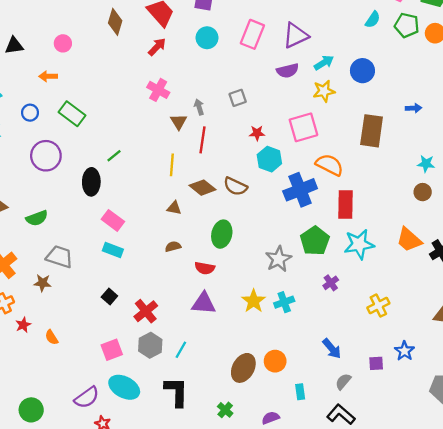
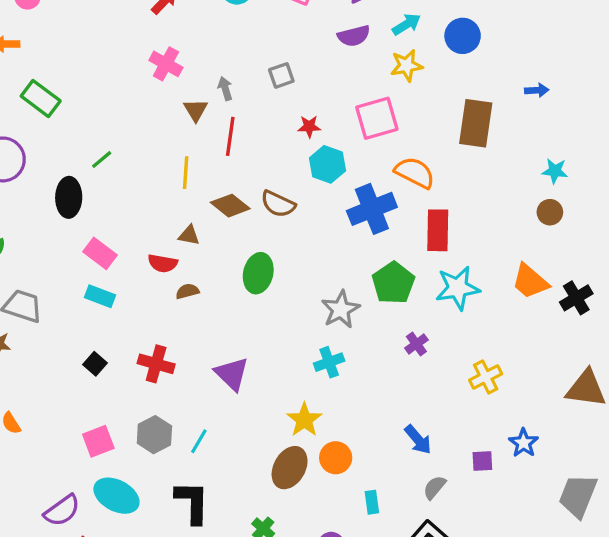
red semicircle: (205, 268) -> (163, 263), moved
yellow star: (254, 301) -> (304, 420), moved
cyan cross: (284, 302) -> (329, 362), moved
purple triangle: (204, 303) -> (232, 374), turned 40
red cross: (146, 311) -> (156, 364), moved, turned -35

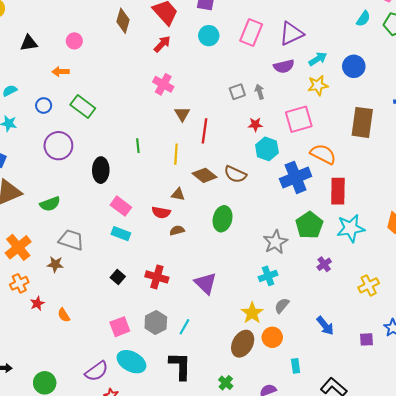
gray arrow: (225, 89) -> (260, 92), moved
green line: (102, 159) -> (138, 146), moved, turned -56
gray semicircle: (435, 487) -> (282, 306), moved

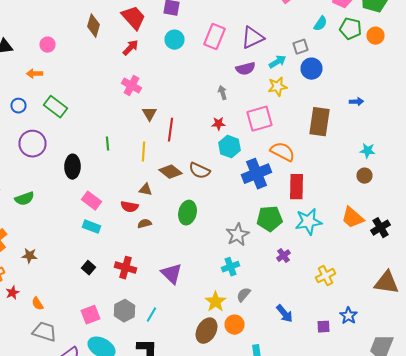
gray square: (237, 92) -> (300, 47), moved
green pentagon: (309, 225) -> (270, 219), turned 30
gray trapezoid: (71, 240) -> (44, 332), moved

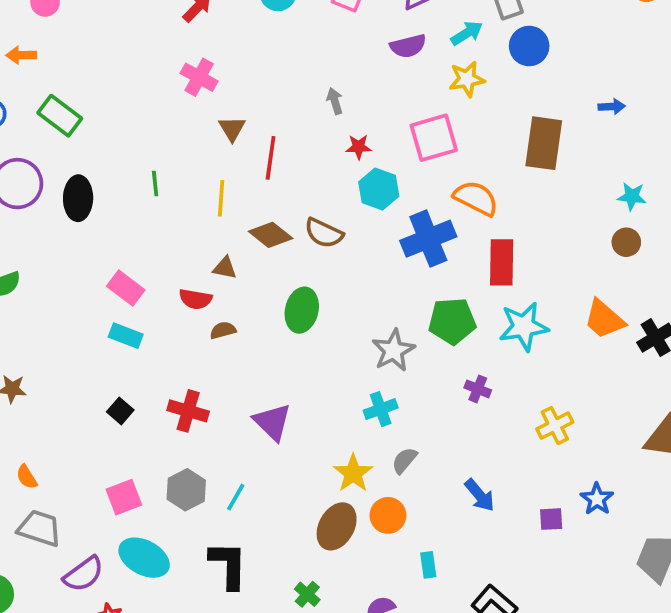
gray arrow: (222, 93) -> (335, 101), moved
black ellipse: (72, 167) -> (78, 198), moved
purple cross: (284, 256) -> (478, 389), turned -32

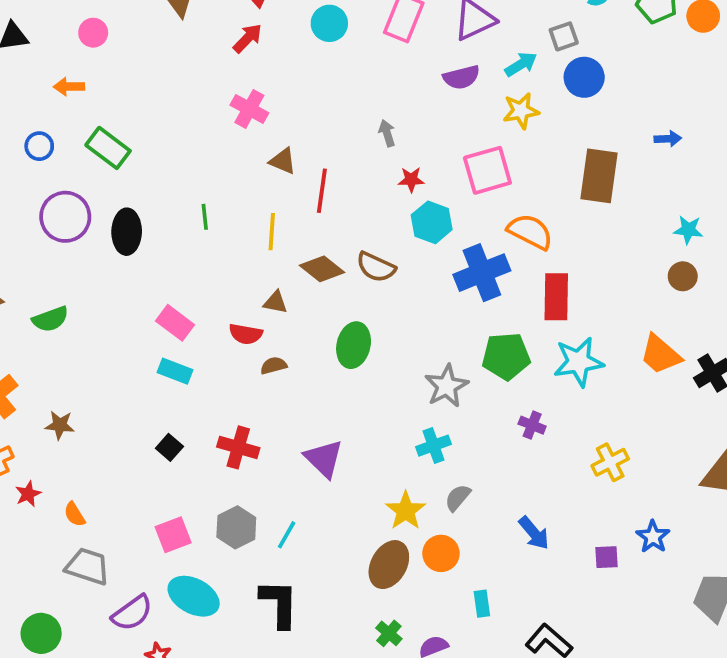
brown triangle: (232, 129) -> (283, 161), turned -36
green cross: (307, 594) -> (389, 633), moved

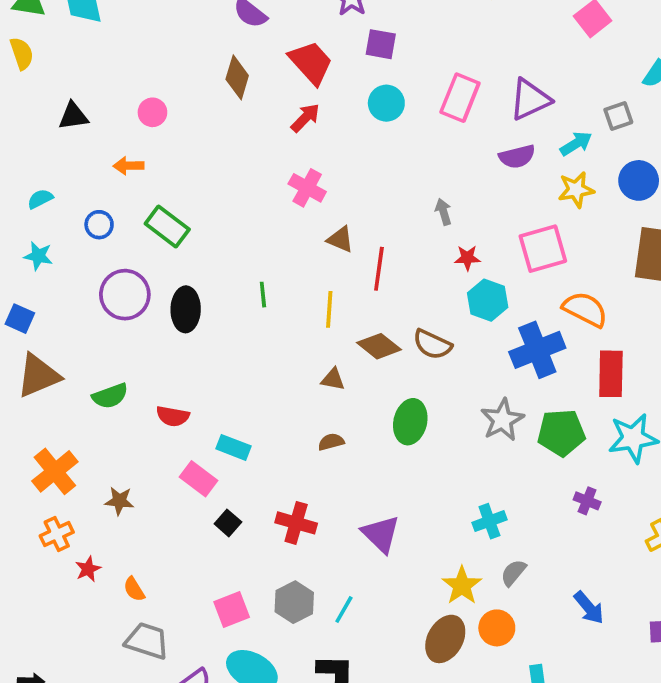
blue circle: (584, 77) -> (639, 180), moved
pink rectangle: (175, 323) -> (199, 479), moved
red semicircle: (246, 334) -> (173, 416), moved
gray star: (447, 386) -> (502, 420), moved

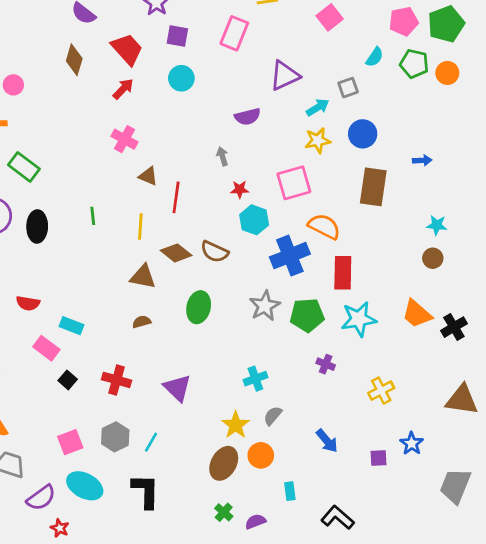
pink rectangle: (460, 98) -> (234, 33), moved
purple semicircle: (517, 157) -> (248, 117), moved
brown triangle: (333, 379) -> (143, 277), size x1.5

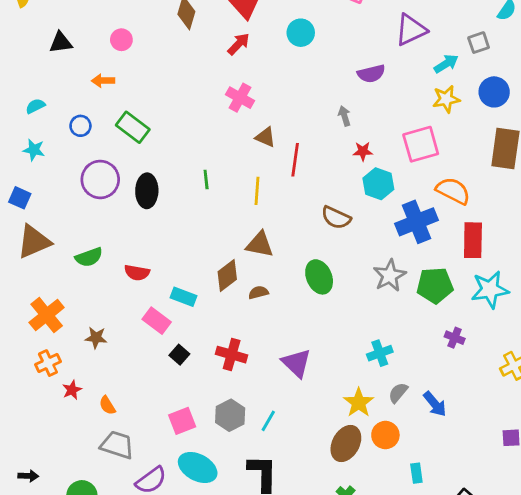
brown diamond: (176, 253) -> (227, 275), moved, turned -76
green ellipse: (199, 307) -> (319, 277), turned -36
blue arrow: (327, 441) -> (435, 404), moved

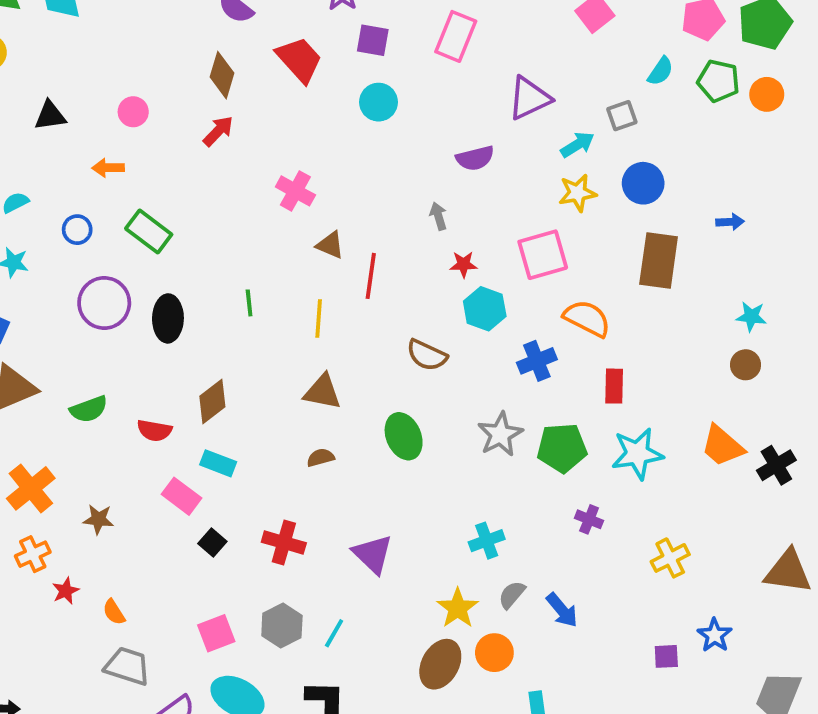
red arrow: (239, 44) -> (218, 131), moved
blue cross: (416, 222) -> (537, 361), size x0.7
red rectangle: (473, 240) -> (614, 386), size x0.7
brown diamond: (227, 275) -> (212, 402), moved

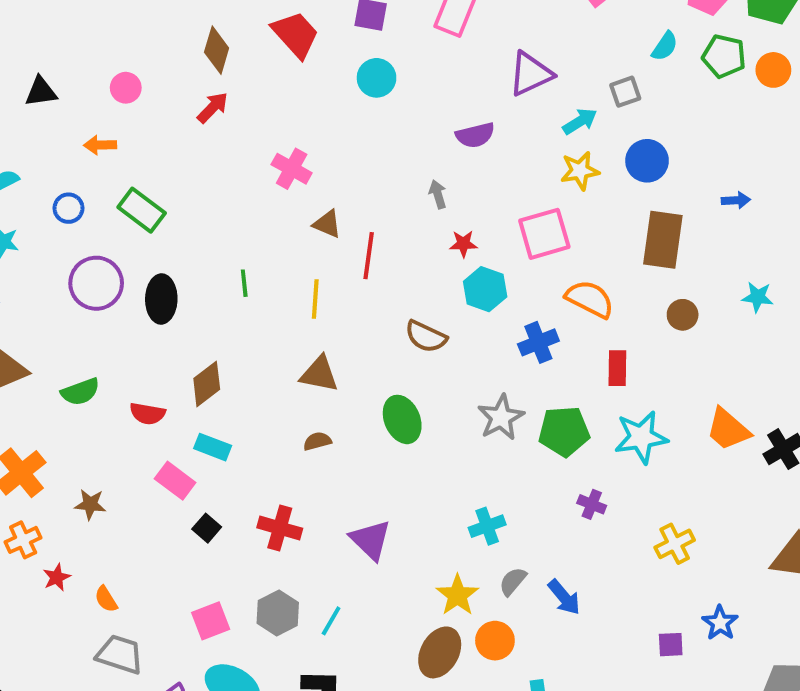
brown circle: (746, 365) -> (683, 315), moved

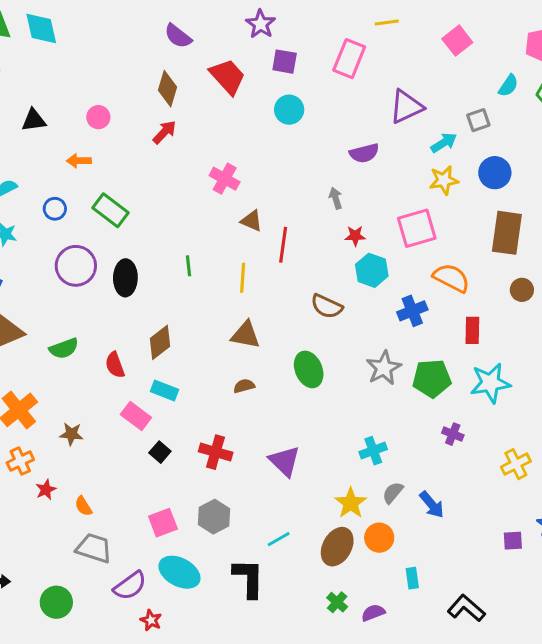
red semicircle: (147, 414) -> (115, 365), turned 60
cyan line: (331, 621) -> (279, 539), moved, turned 30

